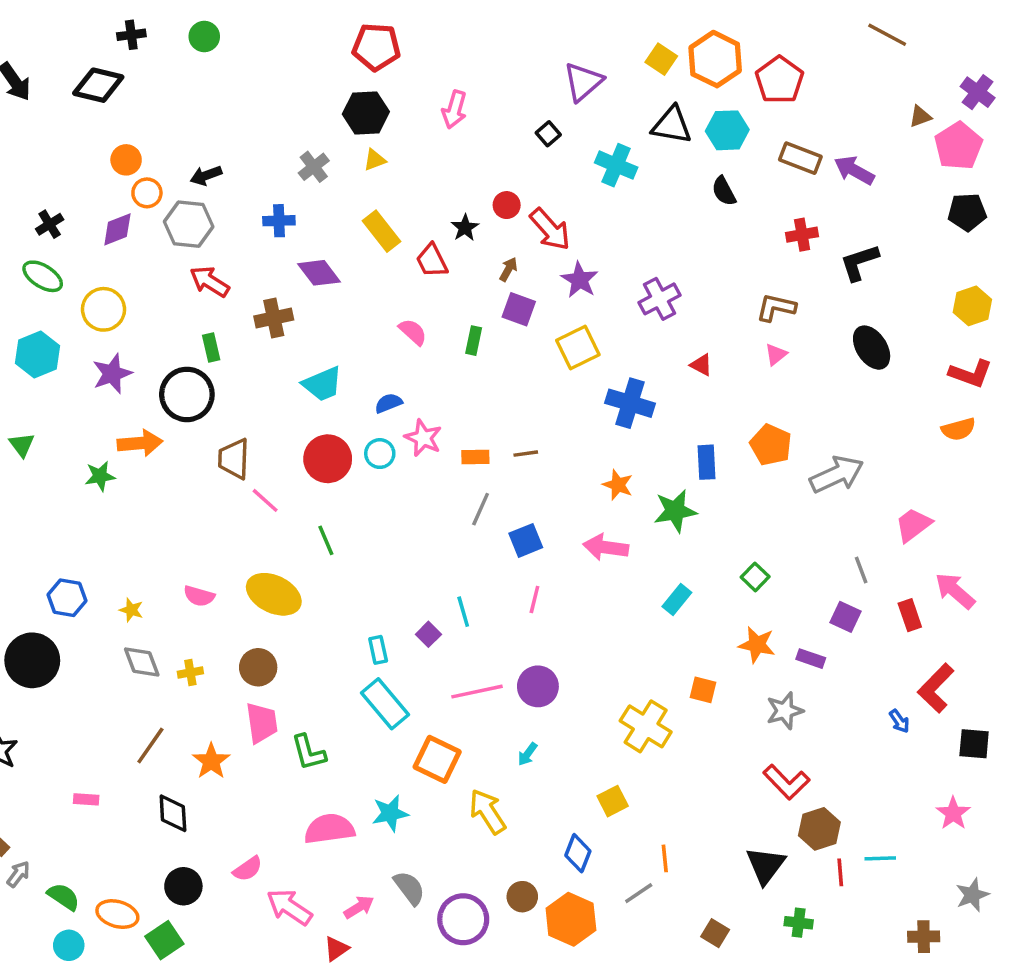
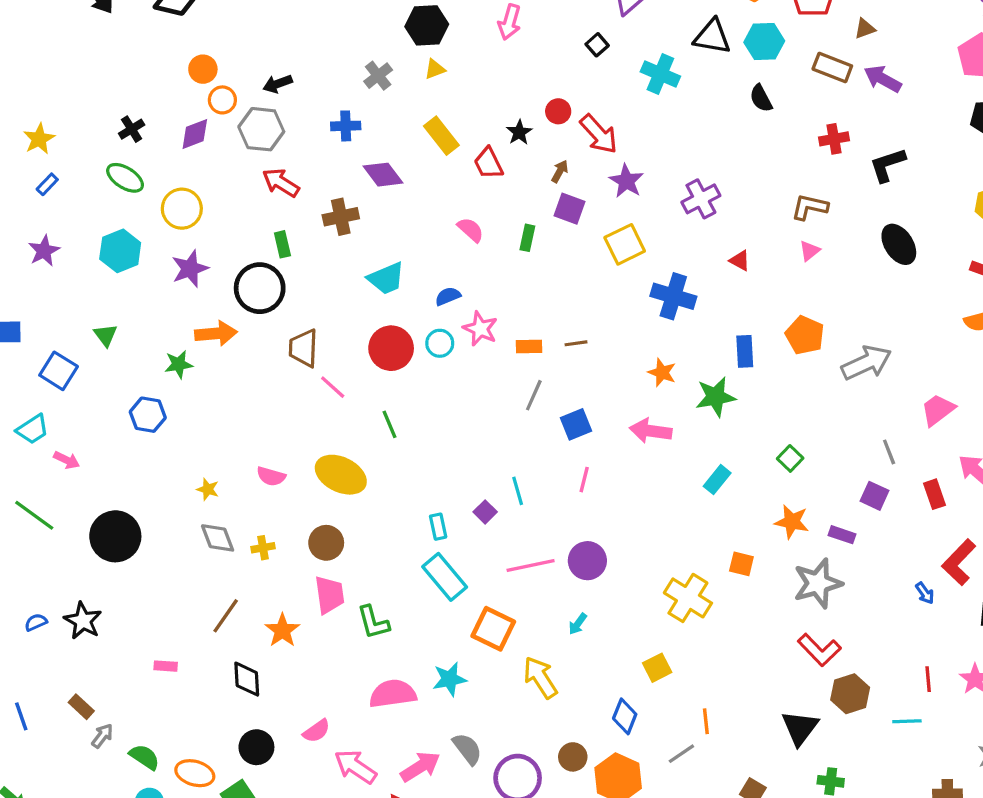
brown triangle: (920, 116) -> (865, 29), moved
blue hexagon: (67, 598) -> (148, 415), moved
gray star: (785, 711) -> (818, 583), size x1.4
red line: (840, 872) -> (928, 679), moved
pink arrow: (359, 907) -> (420, 767), size x1.4

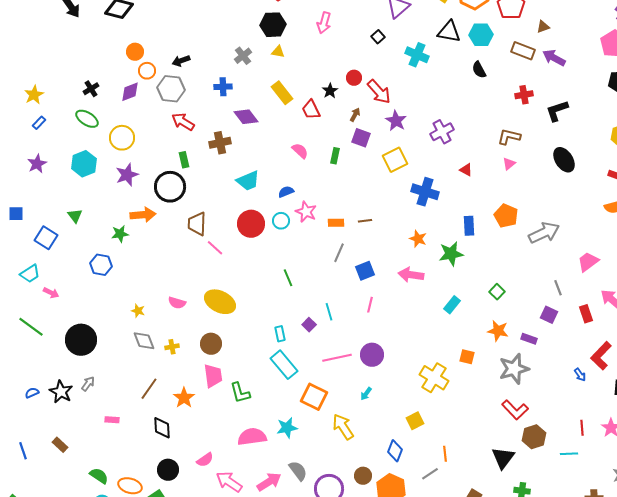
yellow triangle: (435, 69) -> (278, 52), turned 32
green line: (389, 424) -> (288, 278), moved
gray arrow: (102, 736) -> (88, 384), moved

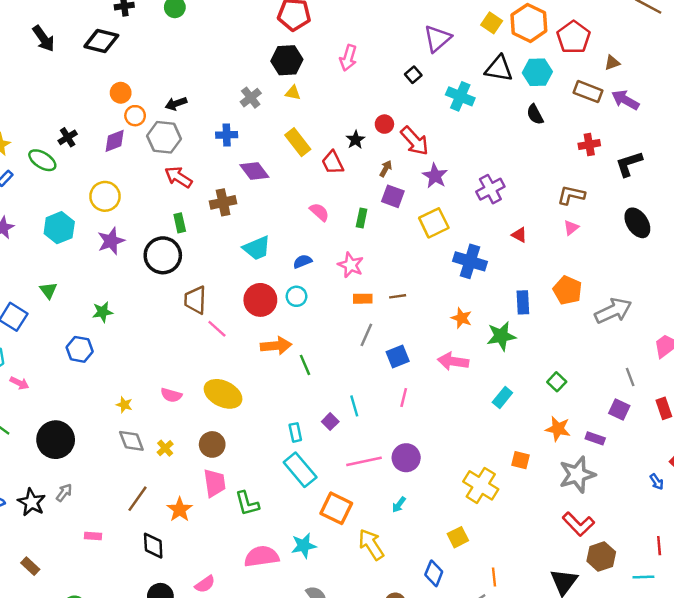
green ellipse: (87, 119) -> (42, 160), moved
pink star: (306, 212) -> (351, 265), moved
orange arrow: (143, 215) -> (276, 346), moved
yellow cross: (172, 347) -> (165, 448), turned -32

